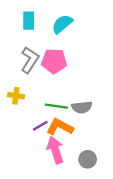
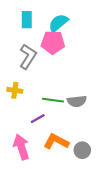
pink pentagon: (54, 61) -> (53, 42), moved
orange L-shape: (60, 127) -> (56, 141), moved
pink arrow: (55, 150) -> (21, 147), moved

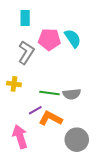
cyan semicircle: (58, 23) -> (73, 38), moved, turned 96
orange L-shape: (56, 141) -> (50, 118), moved
gray circle: (82, 150) -> (77, 140), size x1.5

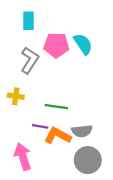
gray semicircle: (72, 94) -> (82, 131), moved
purple line: (35, 110) -> (40, 126), turned 40

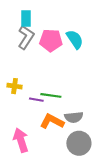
gray L-shape: (30, 60) -> (26, 37), moved
purple line: (40, 126) -> (36, 100), moved

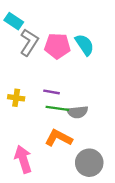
cyan rectangle: (26, 19) -> (14, 21), moved, turned -56
purple line: (36, 100) -> (51, 92), moved
gray semicircle: (74, 117) -> (77, 112), moved

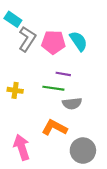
purple line: (51, 92) -> (63, 74), moved
green line: (57, 108) -> (53, 88), moved

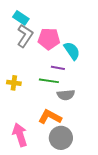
cyan rectangle: (13, 19) -> (21, 18), moved
cyan semicircle: (79, 41) -> (72, 51), moved
gray circle: (83, 151) -> (61, 138), moved

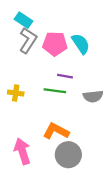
cyan semicircle: (72, 51) -> (81, 44), moved
gray semicircle: (66, 95) -> (93, 96), moved

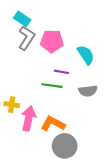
cyan semicircle: (81, 44) -> (86, 55), moved
yellow cross: (16, 93) -> (12, 105), moved
pink arrow: (22, 151) -> (29, 118), moved, turned 30

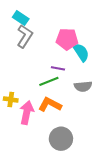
pink pentagon: (52, 41) -> (67, 39), moved
green line: (52, 86) -> (49, 81), turned -30
orange L-shape: (53, 124) -> (50, 105), moved

